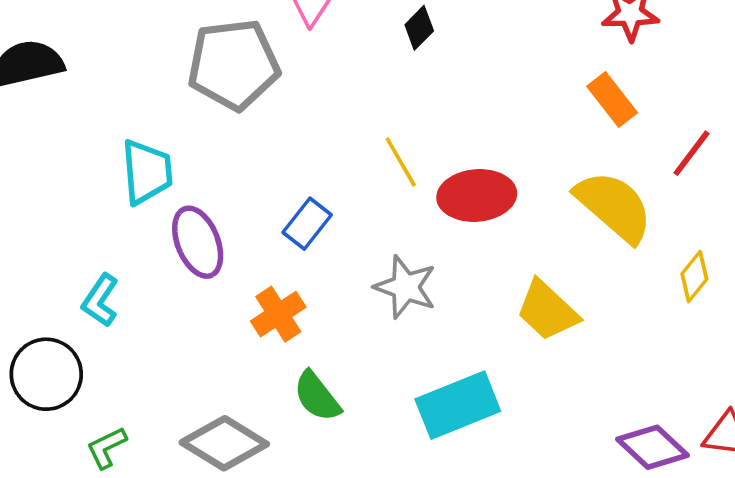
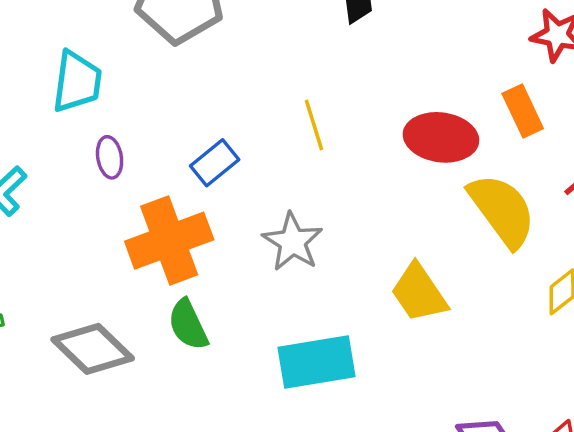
red ellipse: (477, 195) -> (441, 137), moved
purple ellipse: (198, 242) -> (110, 157), size x0.6
orange cross: (278, 314) -> (169, 241), size x1.6

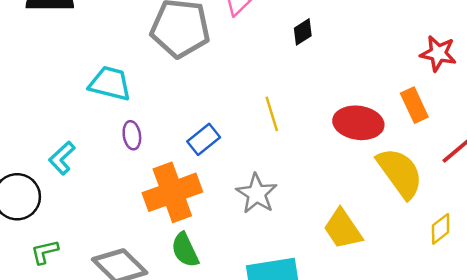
cyan trapezoid: (77, 82) -> (110, 83), turned -84

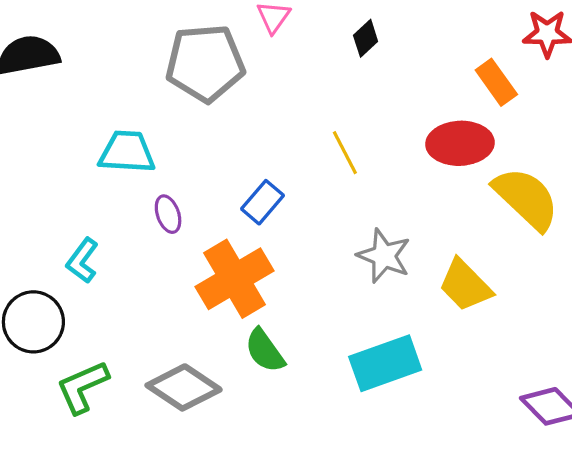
orange rectangle: (414, 105) -> (496, 82), moved
gray star: (257, 194) -> (384, 256), moved
green L-shape: (45, 252) -> (83, 387), size x1.5

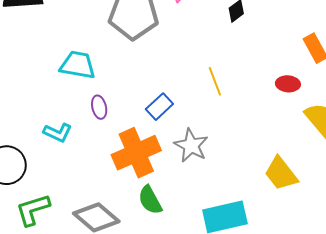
red ellipse: (460, 143) -> (288, 84), size x0.6
gray star: (384, 256) -> (191, 145), moved
cyan L-shape: (82, 261) -> (58, 133), moved, turned -108

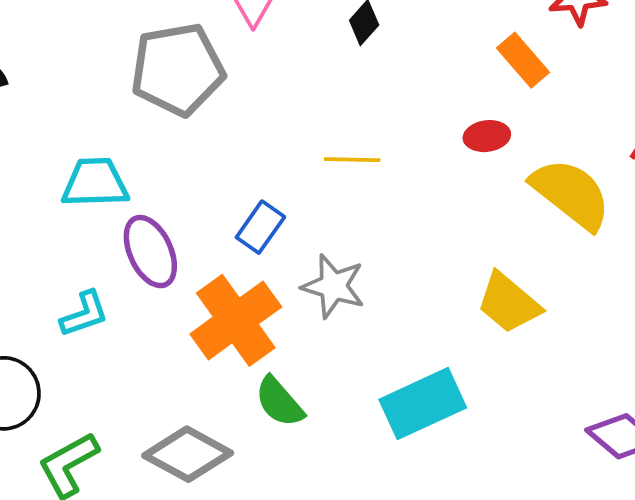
yellow line: (215, 81) -> (352, 160), turned -56
purple ellipse: (99, 107) -> (150, 252), size x1.6
cyan L-shape: (58, 133) -> (84, 314), turned -32

